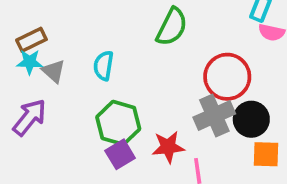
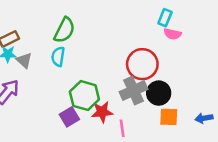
green semicircle: (172, 27) -> (64, 30), moved
green hexagon: (118, 123) -> (84, 96), moved

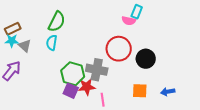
pink semicircle: (172, 34) -> (129, 21), moved
gray cross: (134, 91) -> (97, 70), moved, turned 35
black circle: (159, 93) -> (146, 59), moved
purple square: (69, 117) -> (71, 91), moved, turned -35

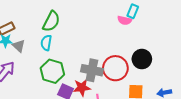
red circle: (119, 49) -> (115, 68), moved
green hexagon: (73, 74) -> (52, 71), moved

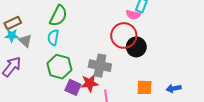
black circle: (142, 59) -> (136, 47), moved
red circle: (115, 68) -> (124, 36), moved

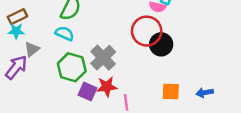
cyan semicircle: (53, 38) -> (64, 33), turned 105
gray triangle: (25, 41) -> (32, 49), moved, turned 40
gray cross: (100, 66) -> (103, 58), moved, turned 35

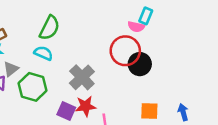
green hexagon: (72, 67) -> (33, 87), moved
blue arrow: (205, 93) -> (183, 112), turned 84

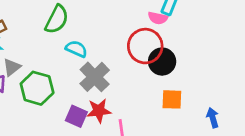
cyan semicircle: (43, 53) -> (76, 49), moved
orange square: (149, 111) -> (172, 99), moved

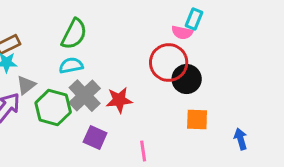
cyan semicircle: (76, 49) -> (71, 65), moved, turned -35
gray cross: (95, 77) -> (85, 96), moved
red star: (99, 111) -> (119, 100), moved

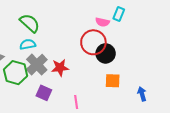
cyan rectangle: (194, 19) -> (119, 14), moved
green semicircle: (74, 34) -> (30, 23), turned -75

